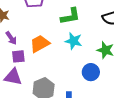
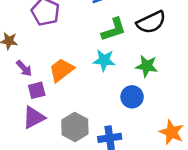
green L-shape: (70, 16) -> (114, 30), moved
purple triangle: (13, 77) -> (34, 117), turned -30

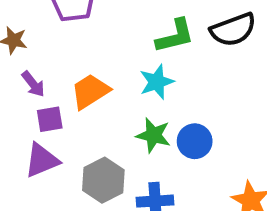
cyan star: (104, 60) -> (157, 82), turned -30
green star: (147, 66) -> (153, 135), moved

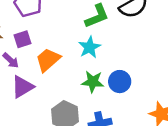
purple square: (50, 119) -> (22, 39), moved
purple triangle: (42, 160) -> (22, 87), moved

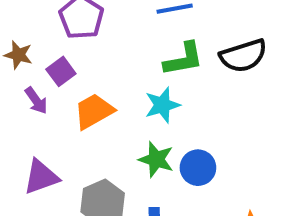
purple square: (22, 39) -> (61, 71), turned -30
purple triangle: (22, 87) -> (41, 177), moved

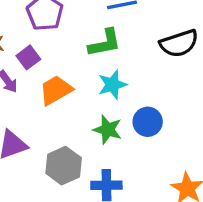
green L-shape: (183, 59) -> (105, 43), moved
blue circle: (198, 168) -> (148, 122), moved

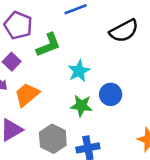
green L-shape: (105, 43) -> (48, 45), moved
orange trapezoid: (56, 90) -> (27, 95), moved

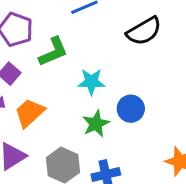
cyan star: (79, 71) -> (91, 82), turned 30
green star: (81, 106) -> (96, 124), turned -30

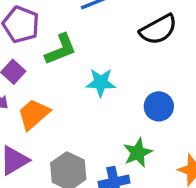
blue circle: (131, 109) -> (159, 106), moved
green star: (96, 124) -> (138, 153), moved

